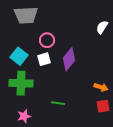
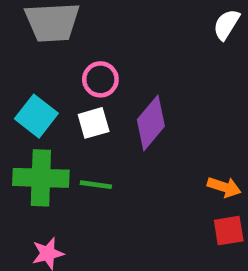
white semicircle: (102, 27) -> (226, 24), moved
green line: (58, 103) -> (96, 185), moved

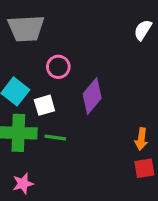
white square: (94, 123) -> (44, 105), moved
orange arrow: (224, 187) -> (141, 139), turned 80

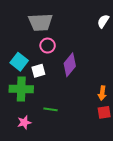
gray trapezoid: (26, 28) -> (40, 22), moved
green line: (55, 138) -> (51, 109), moved

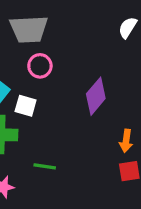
purple diamond: (70, 65) -> (96, 96), moved
white square: (38, 71) -> (26, 106), turned 32

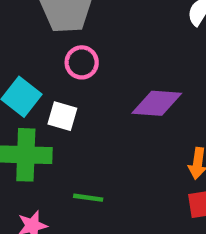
purple diamond: (96, 96) -> (157, 103), turned 54

